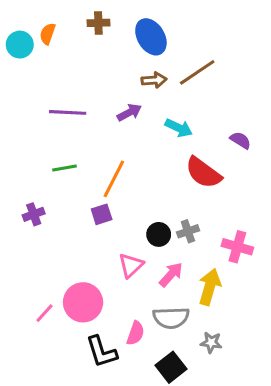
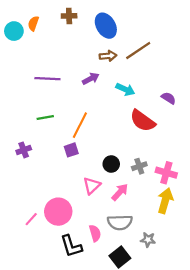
gray cross: (188, 231) -> (139, 166), moved
yellow arrow: (210, 287) -> (165, 201), moved
pink semicircle: (136, 333) -> (95, 233), turned -35

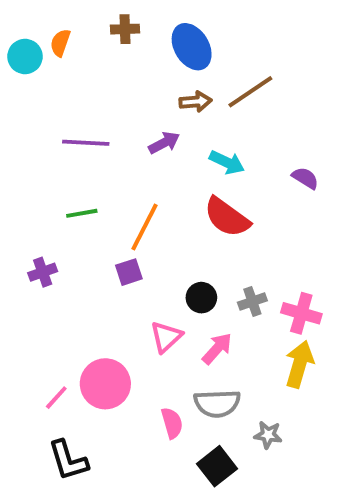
red semicircle: (143, 121) -> (227, 217), moved
black L-shape: (71, 246) -> (68, 460), moved

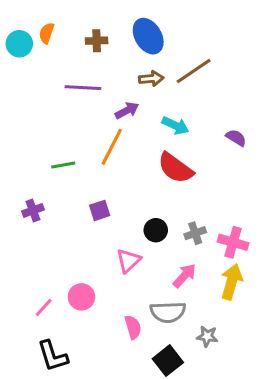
brown cross: (125, 29) -> (97, 41), moved
purple line: (86, 143) -> (83, 88), moved
orange line: (145, 227) -> (112, 147), moved
pink arrow: (217, 349) -> (185, 276), moved
pink circle: (105, 384) -> (81, 297), size x0.7

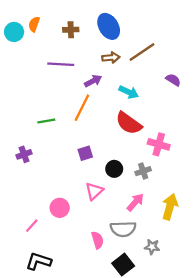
purple semicircle: (236, 138) -> (173, 80), moved
purple square: (100, 210) -> (85, 153), moved
pink cross: (233, 242) -> (159, 144), moved
pink circle: (81, 297) -> (60, 208), moved
black L-shape: (53, 356) -> (39, 261), turned 125

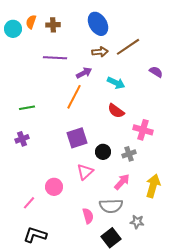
brown cross: (71, 30) -> (53, 25), moved
green line: (46, 121) -> (27, 108), moved
red semicircle: (129, 123) -> (116, 111), size x0.7
purple square: (85, 153) -> (77, 138), size x1.5

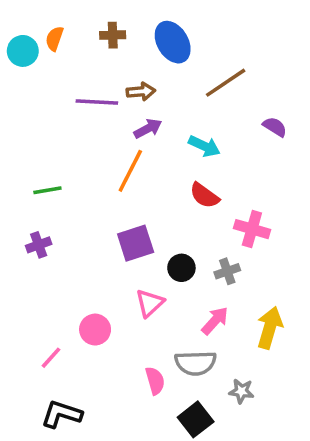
brown cross: (53, 25) -> (113, 35), moved
brown arrow: (100, 52) -> (141, 91), moved

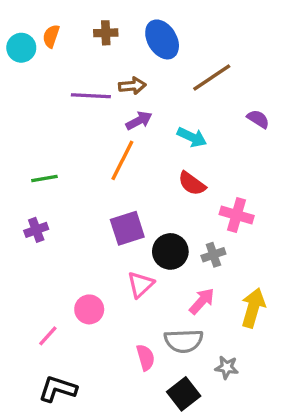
black circle: (181, 268) -> (170, 251), size x1.4

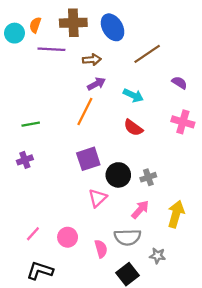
brown cross: (106, 33) -> (73, 23), size x1.6
purple line: (91, 96) -> (51, 49), moved
pink cross: (237, 215) -> (183, 122), moved
pink circle: (89, 309) -> (68, 237), moved

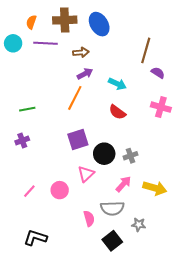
cyan circle: (15, 33) -> (13, 43), moved
brown line: (147, 54) -> (146, 50), moved, turned -40
yellow arrow: (176, 214) -> (155, 188), turned 90
pink line: (33, 234) -> (29, 191), moved
pink circle: (68, 237) -> (60, 190), moved

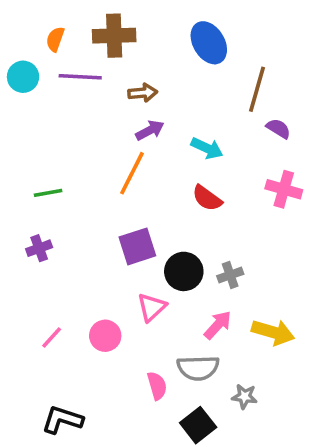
blue ellipse: (99, 24) -> (209, 43), moved

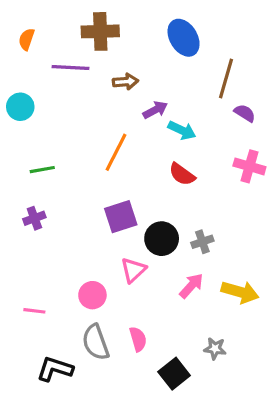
orange semicircle: (55, 39) -> (27, 39), moved
cyan circle: (23, 77) -> (20, 107), moved
purple arrow: (150, 130) -> (155, 110), moved
pink line: (52, 338) -> (34, 311), moved, turned 55
gray semicircle: (198, 368) -> (96, 342), moved, turned 72

